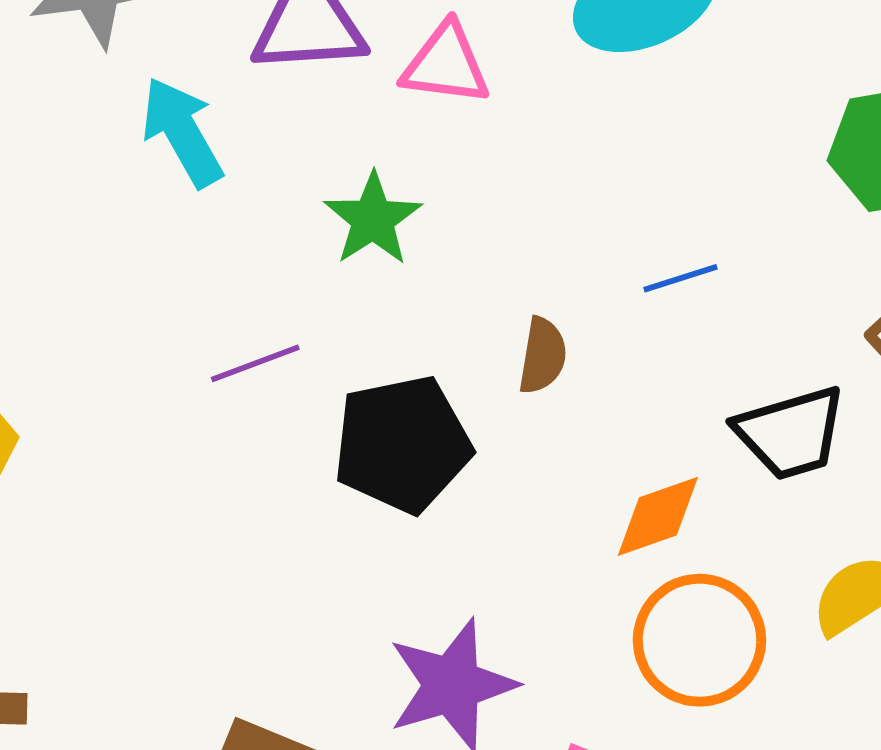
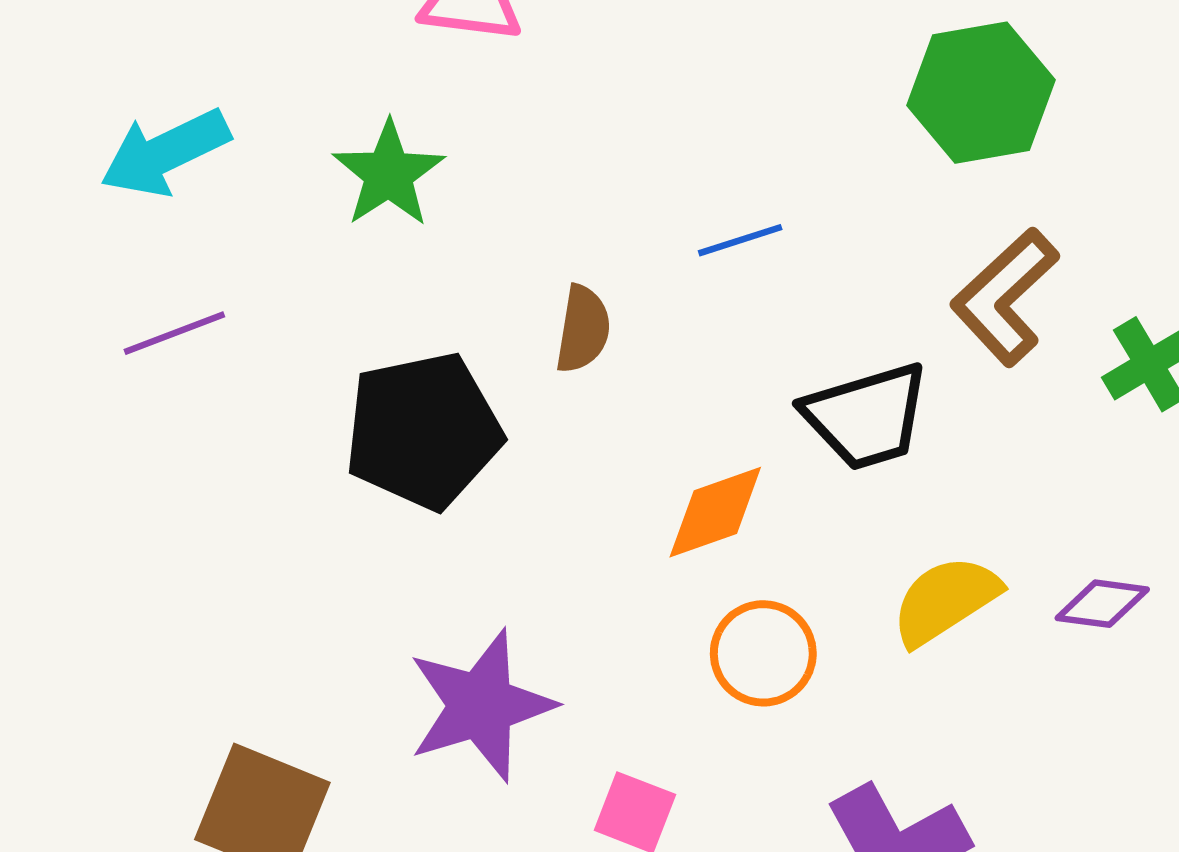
cyan arrow: (182, 132) -> (165, 153), moved, turned -86
purple line: (255, 363) -> (174, 333), moved
orange circle: (699, 640) -> (763, 653), size x0.7

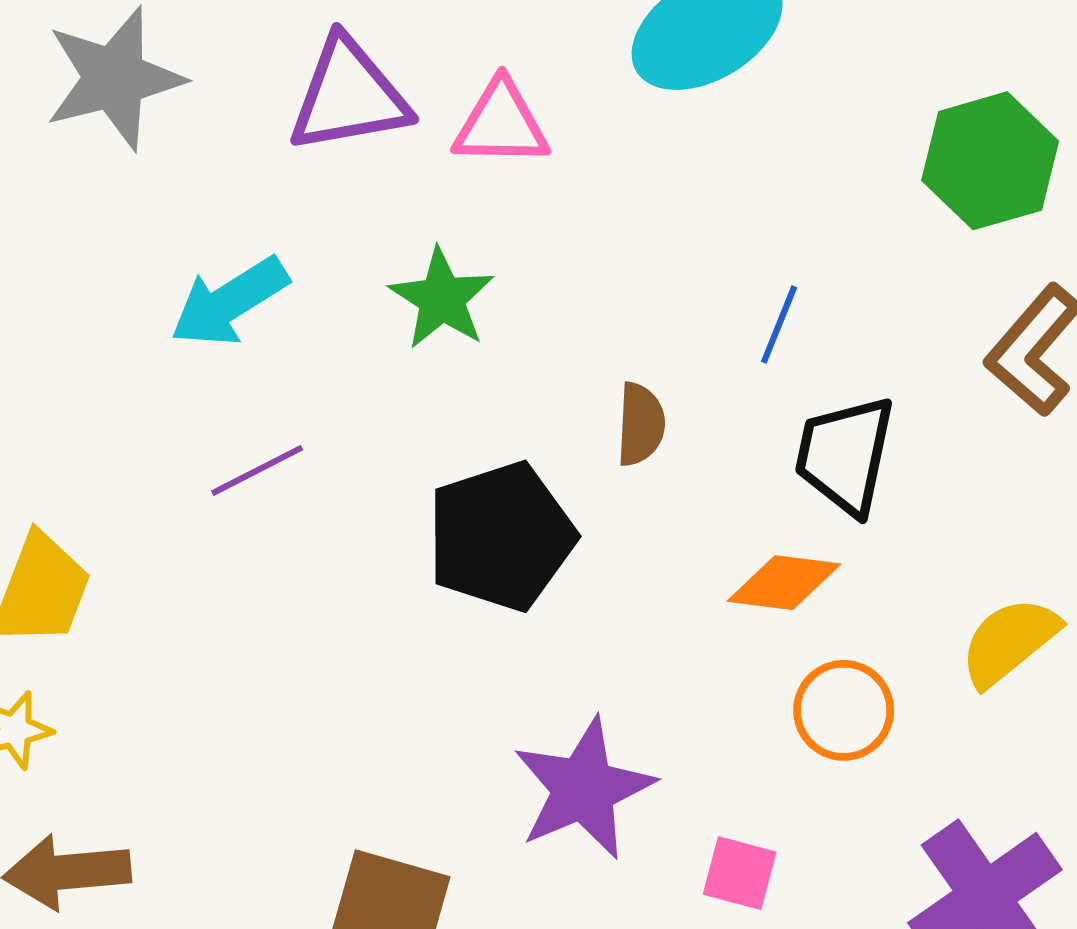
blue line: (740, 240) -> (779, 324), turned -44
black trapezoid: (867, 416) -> (845, 455), moved, turned 125
orange diamond: (715, 512) -> (784, 583), turned 33

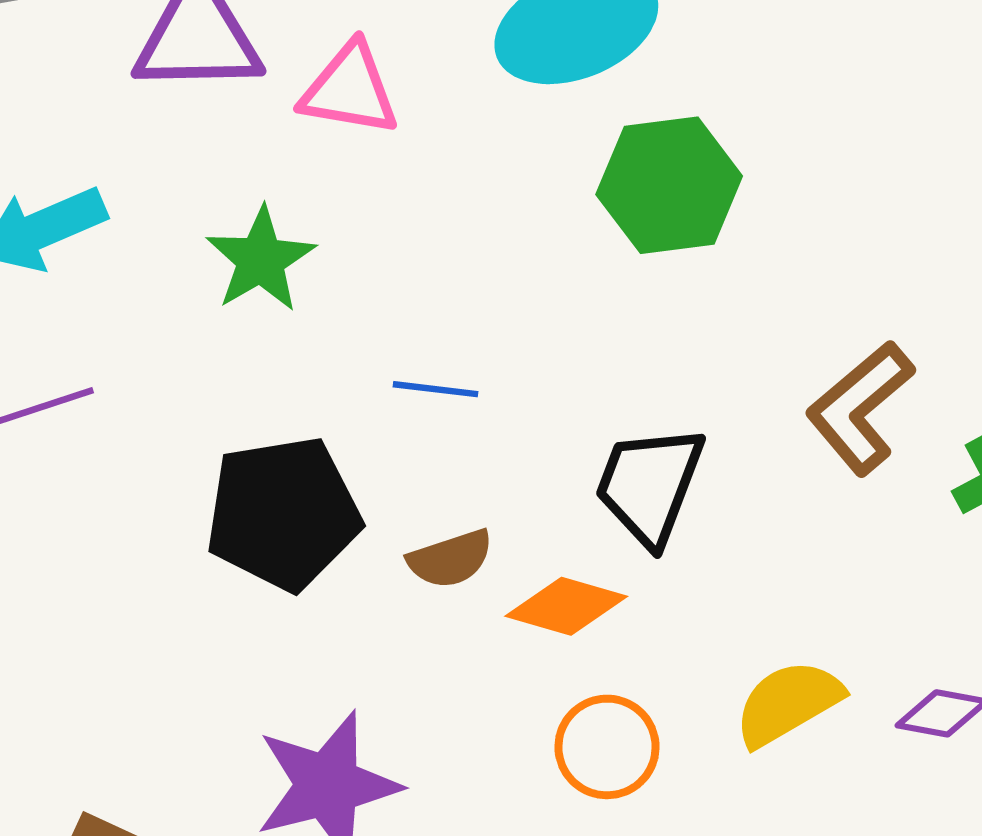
green hexagon: (990, 161) -> (669, 185), moved
blue line: (779, 324) -> (435, 389), moved, turned 66
brown semicircle: (641, 424) -> (450, 559), moved, turned 60

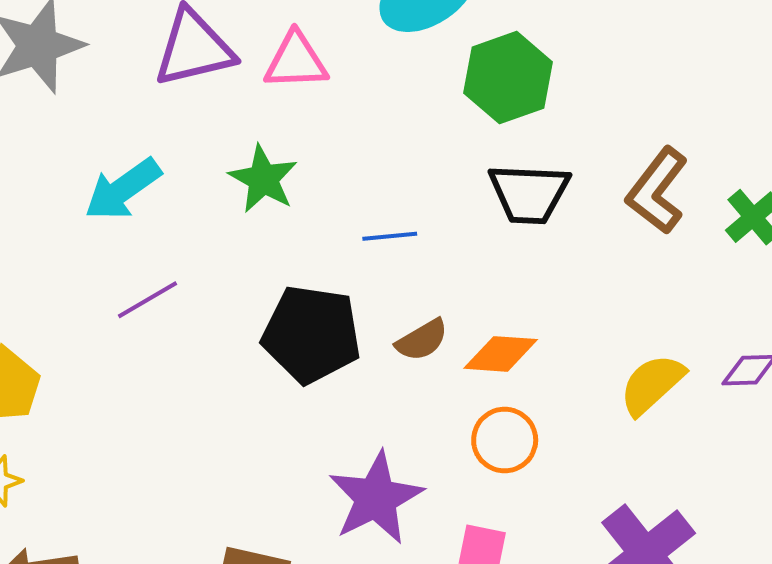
black trapezoid: (649, 485) -> (529, 194), moved, turned -96
black pentagon: (283, 513) -> (311, 334), turned 30
orange circle: (607, 747) -> (505, 440), moved

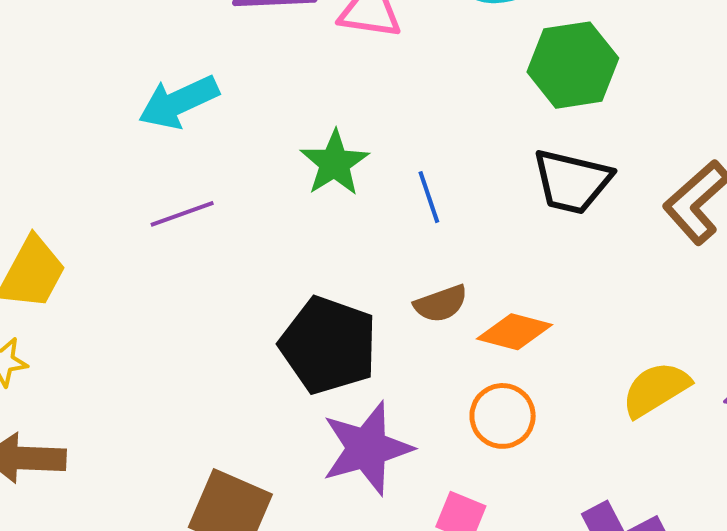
green star: (263, 179) -> (335, 163), moved
blue line: (390, 236) -> (429, 197), turned 66
black pentagon: (311, 334) -> (328, 345), moved

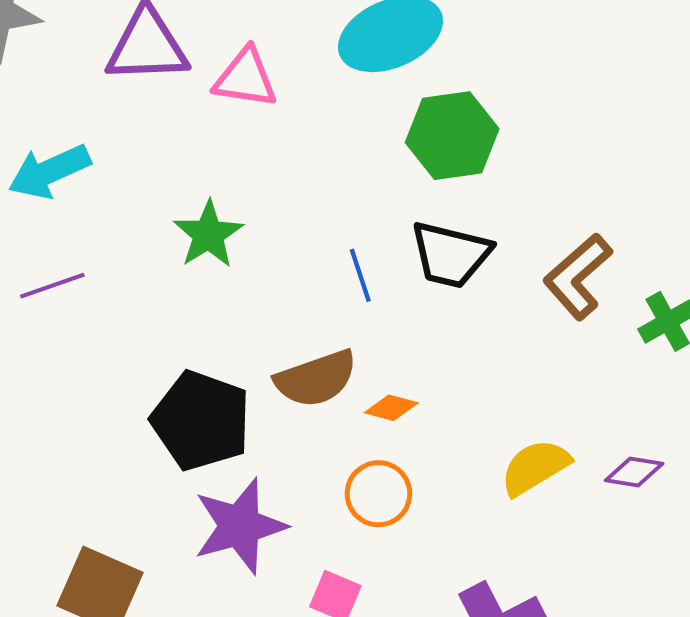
blue line: (429, 197) -> (360, 275), moved
brown semicircle: (441, 304) -> (316, 379), size x1.5
orange diamond: (514, 332) -> (391, 408), size x0.7

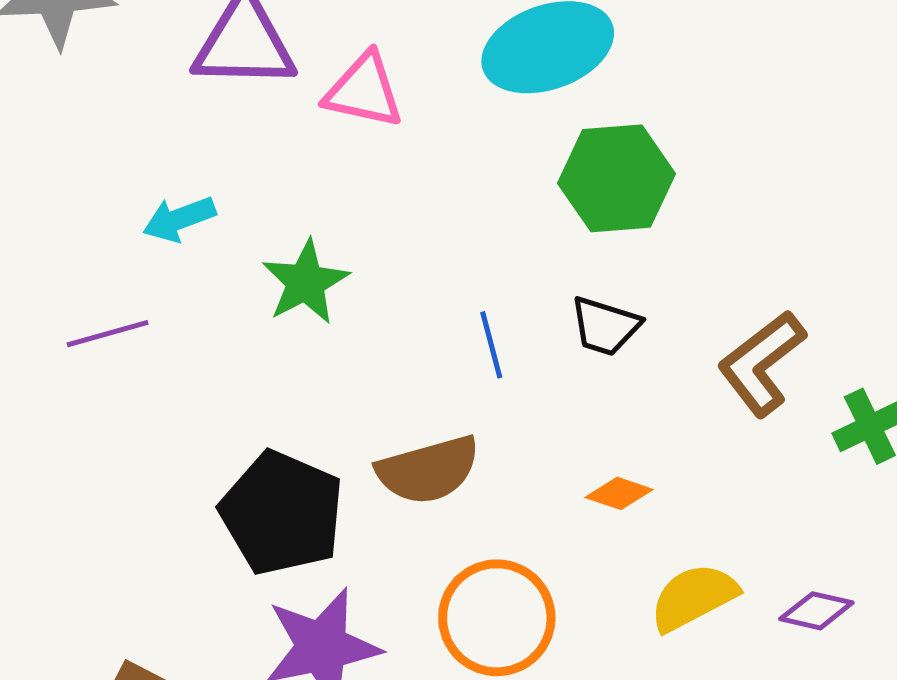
cyan arrow: (49, 171) -> (179, 219), moved, size x0.7
black trapezoid: (451, 255) -> (605, 326), size x0.7
orange diamond: (391, 408) -> (619, 493), moved
orange circle: (378, 494) -> (497, 618), size x1.4

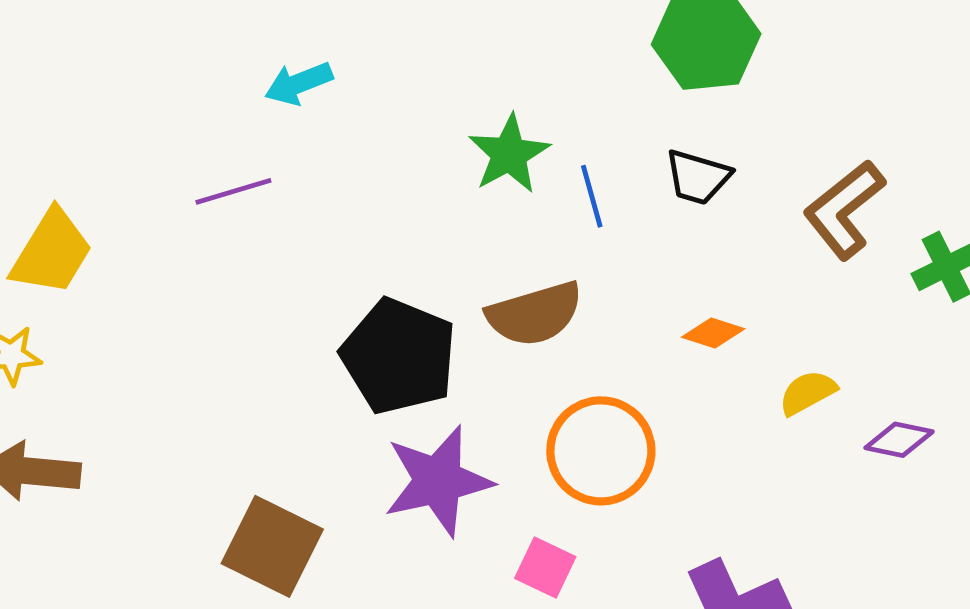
green star: (306, 282) -> (509, 154), moved
yellow semicircle: (694, 597) -> (808, 393), moved, size x0.7

